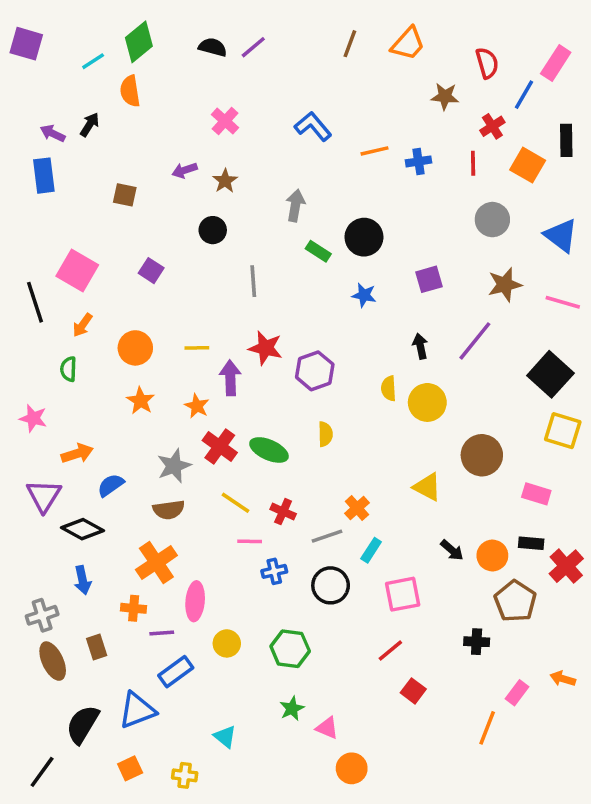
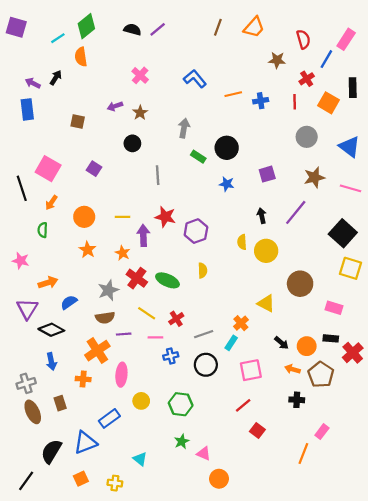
orange cross: (357, 508) -> (241, 323), moved
red cross: (283, 512) -> (176, 319), turned 32
purple line: (162, 633) -> (124, 334), moved
orange arrow: (563, 679) -> (292, 369), moved

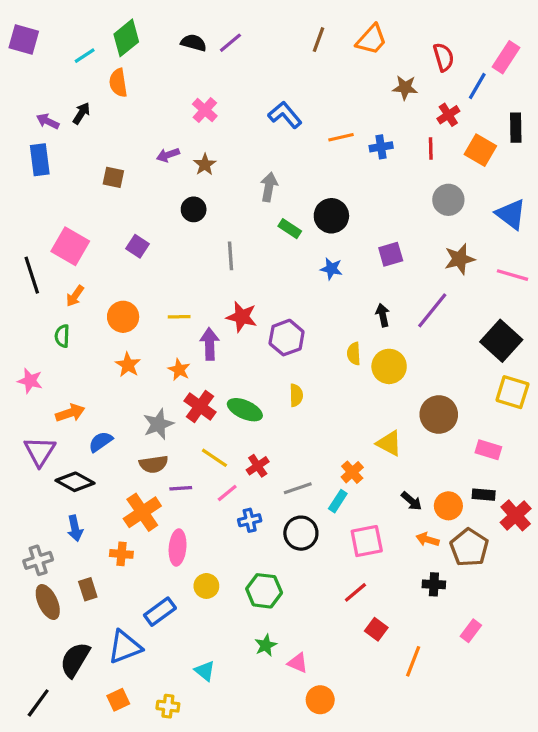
pink line: (155, 337) -> (227, 493), turned -40
orange line: (303, 454) -> (413, 661), moved

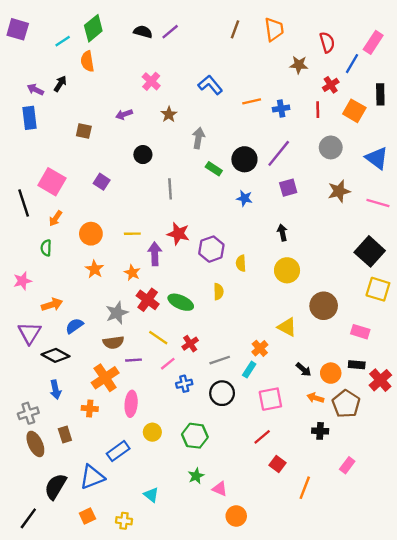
orange trapezoid: (371, 40) -> (274, 29), turned -50
brown star: (205, 165) -> (169, 114), moved
purple line: (432, 310) -> (279, 153), moved
yellow semicircle: (354, 354) -> (241, 263), moved
pink star: (30, 381) -> (22, 281), turned -30

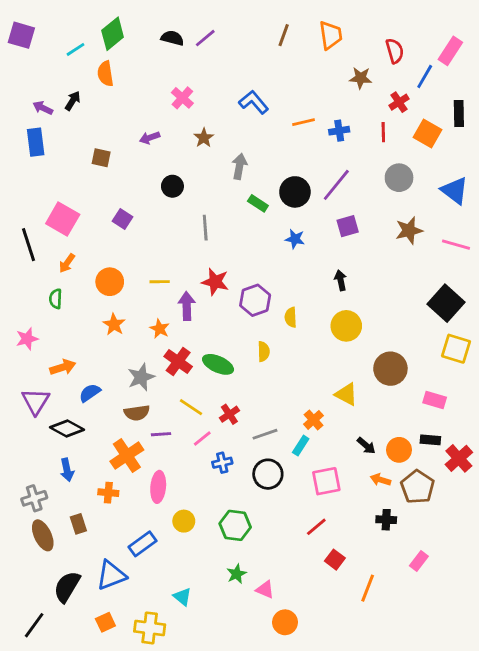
yellow cross: (124, 521) -> (150, 628), size x1.5

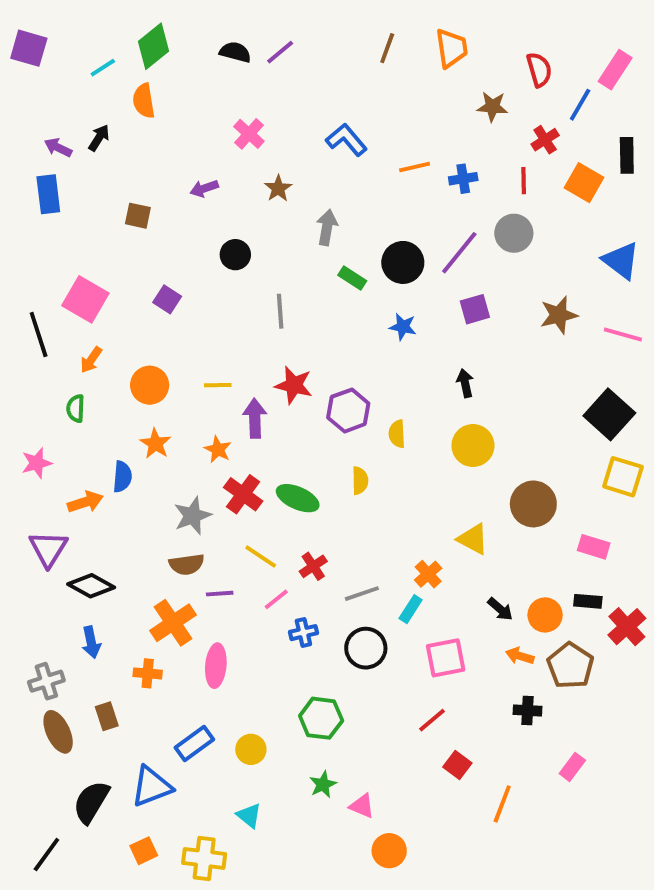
gray circle: (399, 178) -> (514, 233), moved
blue semicircle: (90, 393) -> (122, 477), moved, turned 130
yellow circle: (184, 521) -> (251, 749), moved

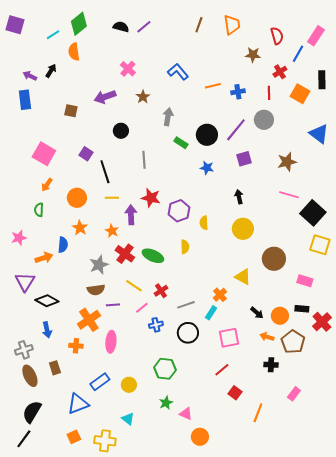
purple arrow: (204, 188) -> (105, 97), size x1.5
black line: (39, 335) -> (105, 172), moved
pink line: (623, 335) -> (289, 195), moved
black semicircle: (91, 802) -> (32, 412), moved

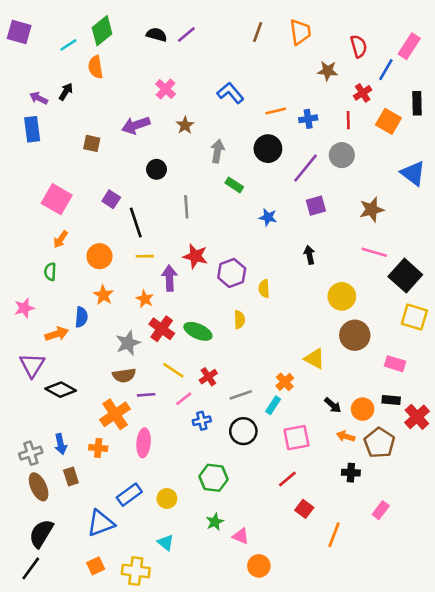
black circle: (207, 135) -> (268, 149), moved
yellow circle: (243, 229) -> (342, 296), moved
blue arrow: (47, 330) -> (61, 444), moved

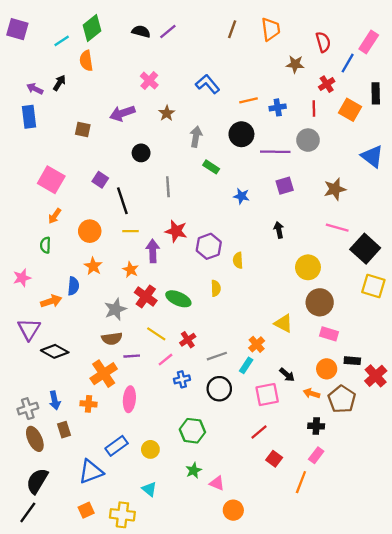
purple line: (306, 168) -> (275, 152), turned 52
pink rectangle: (395, 364) -> (329, 334), moved
black arrow: (333, 405) -> (287, 375), moved
pink rectangle: (381, 510) -> (316, 455), moved

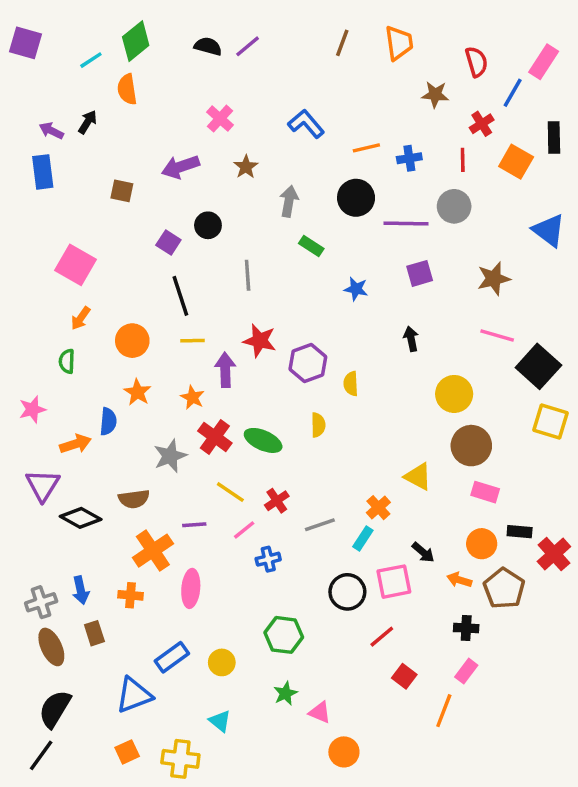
purple square: (100, 180) -> (168, 243), moved
brown semicircle: (112, 339) -> (134, 499), moved
black circle: (219, 389) -> (347, 592), moved

